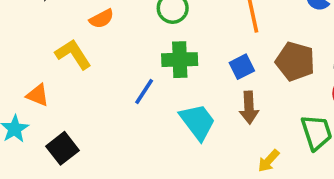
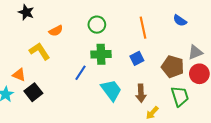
brown pentagon: (295, 61) -> (173, 67), moved
brown arrow: (249, 108) -> (141, 93), moved
black square: (63, 148) -> (33, 92), moved

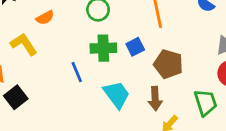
blue square: (137, 58) -> (135, 47), moved
brown pentagon: (173, 67) -> (168, 64), moved
blue line: (80, 73) -> (77, 72), turned -56

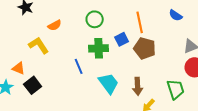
blue square: (135, 47) -> (122, 39), moved
brown pentagon: (168, 64) -> (145, 48), moved

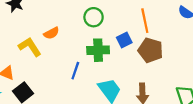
orange semicircle: (55, 25) -> (51, 33), moved
blue line: (79, 66) -> (75, 71), turned 42

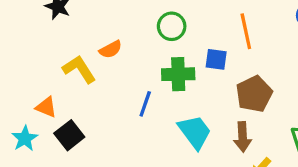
blue square: (124, 40) -> (216, 59), turned 35
brown pentagon: (150, 50) -> (254, 94), moved, turned 30

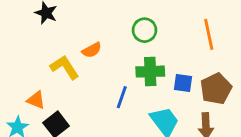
blue square: (216, 59) -> (183, 83), moved

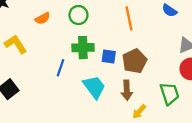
orange semicircle: (92, 50) -> (43, 18), moved

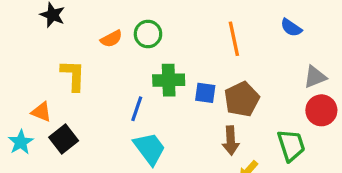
green circle: (78, 15) -> (148, 34), moved
yellow L-shape: (16, 44) -> (73, 75), turned 35
cyan trapezoid: (94, 87) -> (150, 149), moved

